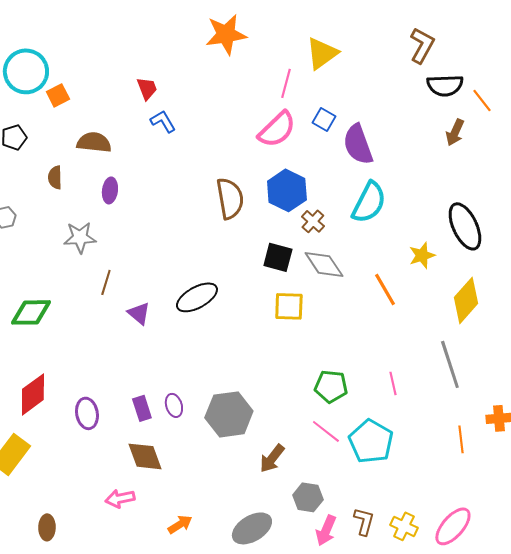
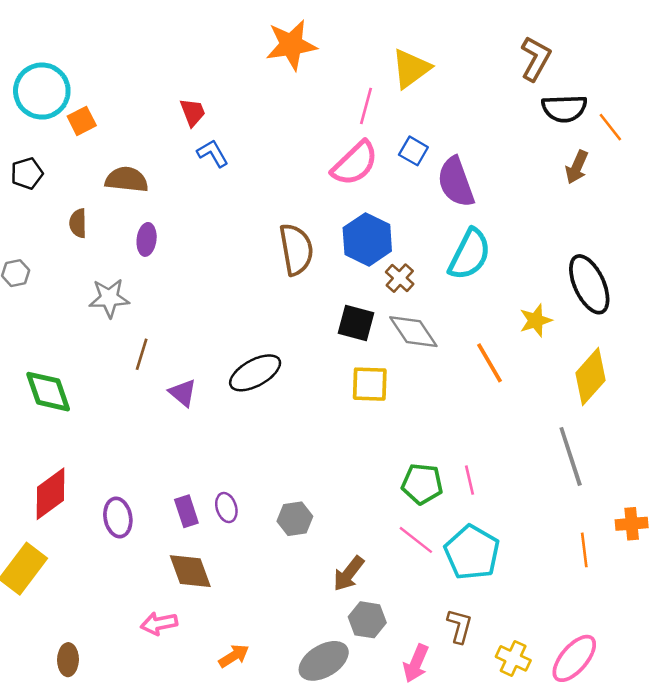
green diamond: (31, 312) -> (48, 392), turned 72
pink line: (393, 383) -> (470, 480), moved
gray hexagon: (229, 414) -> (295, 519), size x0.6
gray hexagon: (308, 497) -> (367, 620), moved
brown L-shape: (364, 521) -> (460, 626), moved

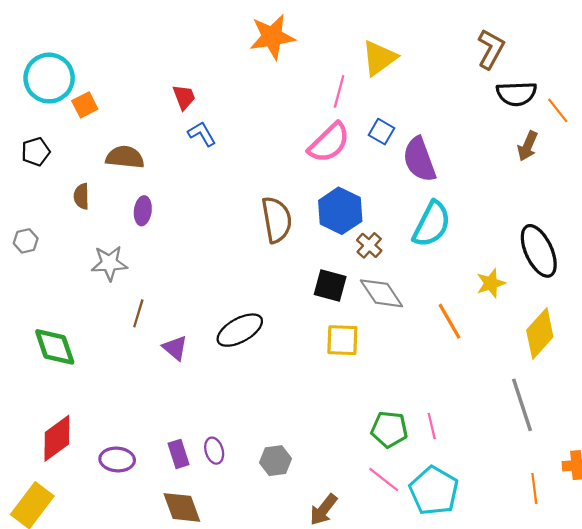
purple ellipse: (118, 518) -> (117, 459), turned -76

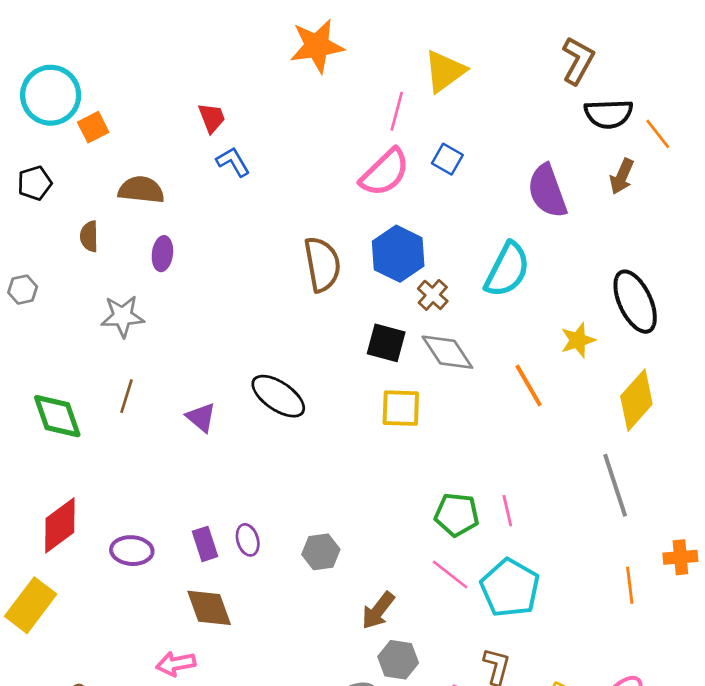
purple semicircle: (419, 159) -> (547, 191), moved
brown line: (138, 313) -> (126, 396), moved
black ellipse: (240, 330) -> (278, 396), turned 63

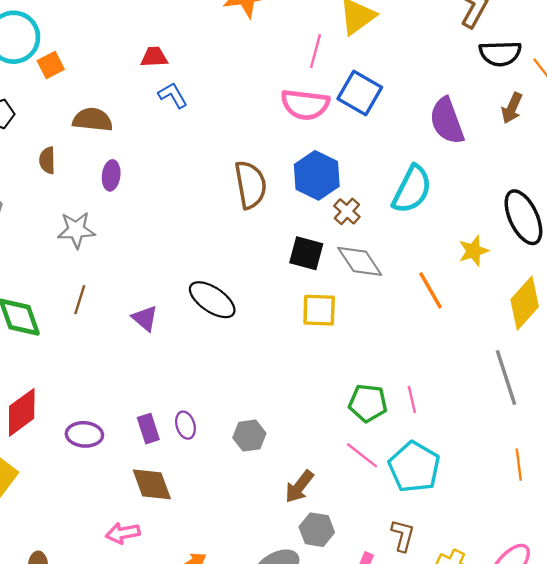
red trapezoid: (212, 118) -> (154, 57), turned -72
blue square: (447, 159) -> (360, 93), size x1.6
pink semicircle: (385, 172) -> (305, 105), turned 51

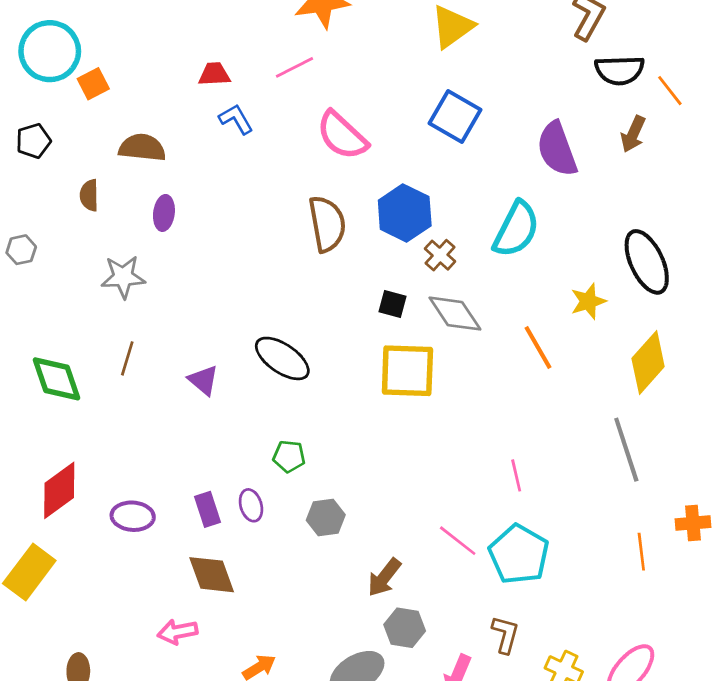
pink line: (316, 51) -> (295, 67), moved, turned 48
pink semicircle: (305, 105) -> (342, 135), moved, turned 36
black square: (306, 253) -> (392, 304), size x0.7
yellow square: (319, 310) -> (407, 371), size x1.4
green pentagon: (368, 403) -> (289, 456), moved, size x0.7

